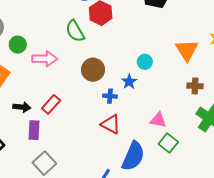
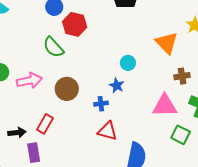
brown circle: (93, 70) -> (67, 89), moved
pink triangle: (158, 120) -> (165, 106), moved, size x1.5
green square: (168, 143) -> (181, 135), moved

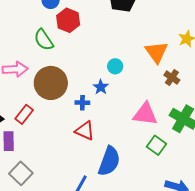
brown cross: (182, 76) -> (172, 78), moved, turned 35
brown circle: (67, 89) -> (51, 83), size x1.4

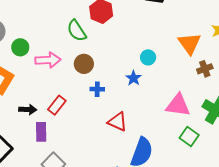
brown cross: (172, 78) -> (205, 69), turned 35
brown circle: (51, 83) -> (84, 64), moved, size x0.6
blue cross: (82, 103) -> (97, 89), moved

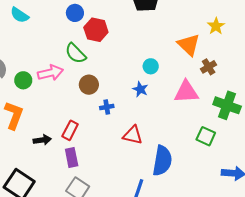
pink arrow: (48, 60) -> (50, 73), moved
pink triangle: (178, 105) -> (186, 92), moved
purple rectangle: (41, 132) -> (72, 157), moved

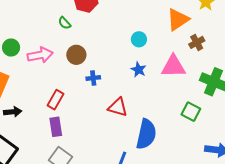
orange triangle: (189, 45) -> (178, 20), turned 40
green semicircle: (76, 53) -> (64, 23), size x0.6
pink arrow: (50, 73) -> (40, 55), moved
blue star: (140, 89) -> (139, 70), moved
black arrow: (42, 140) -> (13, 112), moved

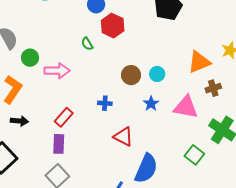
brown circle: (76, 55) -> (131, 75), moved

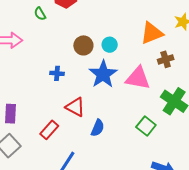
blue star: (151, 104) -> (103, 74), size x1.8
red rectangle: (64, 117) -> (49, 130), moved
blue semicircle: (146, 168) -> (98, 128), moved, size x0.6

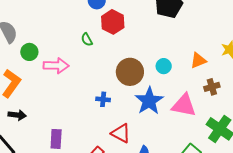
orange triangle: (152, 33) -> (198, 60), size x0.7
brown circle: (83, 45) -> (130, 72), size x1.4
cyan circle: (110, 45) -> (164, 66), moved

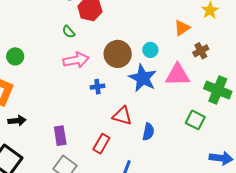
pink arrow: (56, 66) -> (76, 60), moved
cyan circle: (164, 66) -> (150, 50), moved

